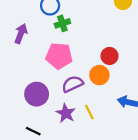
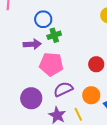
purple arrow: (21, 34) -> (32, 44), moved, turned 66
orange circle: (99, 75) -> (91, 95), moved

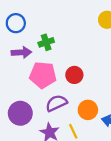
blue circle: (43, 19) -> (16, 23), moved
red circle: (96, 64) -> (74, 75), moved

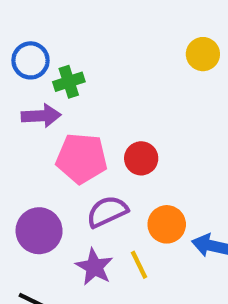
green cross: (46, 42) -> (69, 82), moved

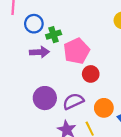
pink pentagon: (82, 158) -> (77, 51), moved, turned -30
purple circle: (39, 231) -> (45, 98), moved

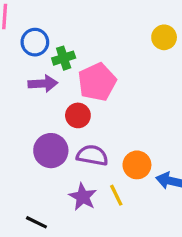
red circle: (91, 74) -> (78, 115), moved
purple semicircle: (73, 101) -> (92, 155), turned 35

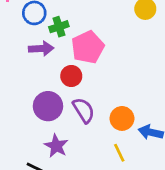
purple semicircle: (92, 155) -> (84, 110), turned 48
yellow line: (116, 195) -> (119, 153), moved
purple star: (83, 197) -> (56, 146), moved

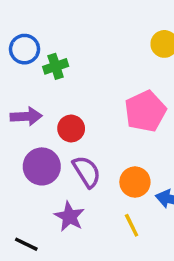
pink pentagon: (88, 47) -> (145, 111), moved
purple arrow: (41, 49) -> (26, 116), moved
purple star: (56, 146) -> (69, 217), moved

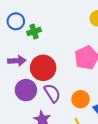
red circle: (71, 128) -> (43, 68), size x1.6

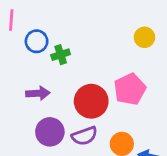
red circle: (43, 68) -> (91, 101), moved
purple semicircle: (52, 93) -> (85, 136), turned 102

